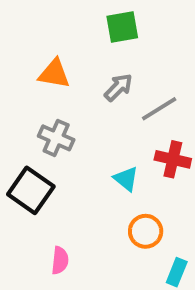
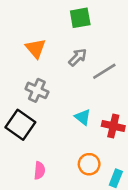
orange triangle: (54, 74) -> (36, 48), turned 40
red cross: (173, 159) -> (113, 126), moved
orange circle: (146, 231) -> (89, 164), moved

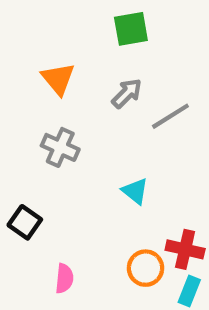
black square: (20, 125) -> (25, 222), moved, size x0.7
red cross: (113, 126) -> (185, 249), moved

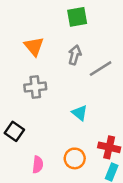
gray arrow: (127, 93) -> (75, 55), turned -30
gray cross: (60, 147) -> (35, 87), turned -30
orange circle: (146, 268) -> (75, 158), moved

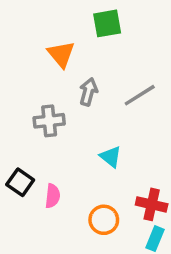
orange triangle: (34, 46) -> (61, 54), moved
gray arrow: (75, 55) -> (88, 92), moved
pink semicircle: (38, 165) -> (53, 196), moved

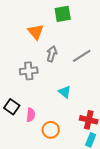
orange circle: (104, 220) -> (51, 130), moved

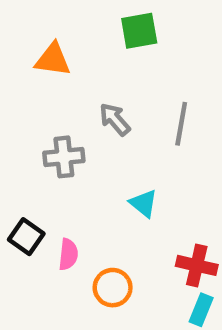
orange triangle: (36, 32) -> (53, 60), moved, turned -42
gray arrow: (52, 54) -> (115, 119), turned -56
gray line: (82, 56) -> (181, 124), turned -48

